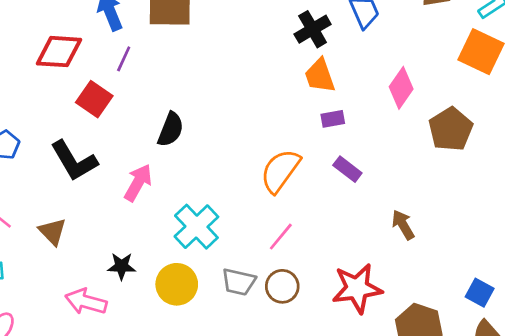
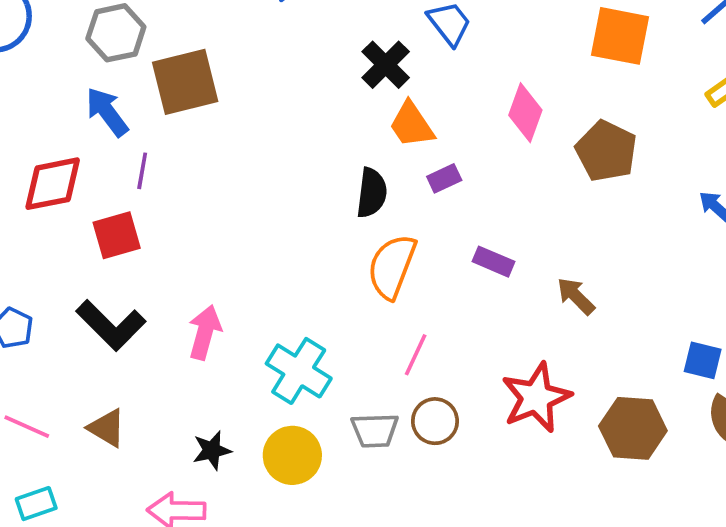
red square: (94, 99) -> (117, 235), turned -36
black semicircle: (171, 129) -> (372, 193), moved
purple rectangle: (347, 169) -> (493, 262), moved

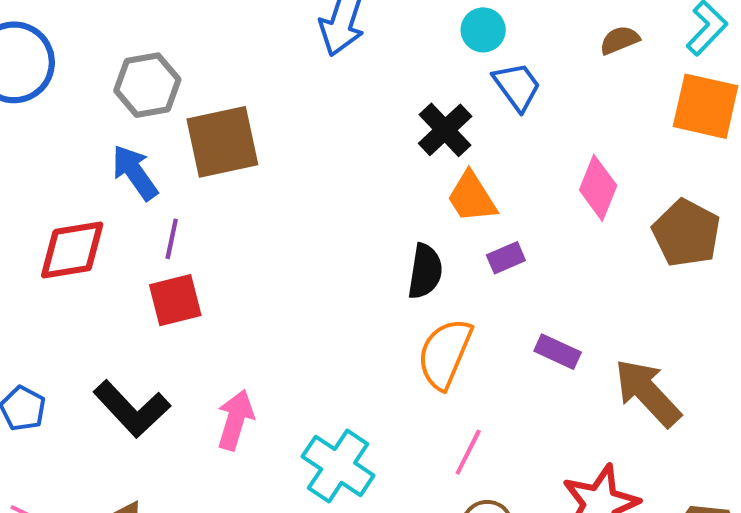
red square: (117, 235) -> (175, 300), moved
brown arrow: (576, 296) -> (648, 393), size x1.6

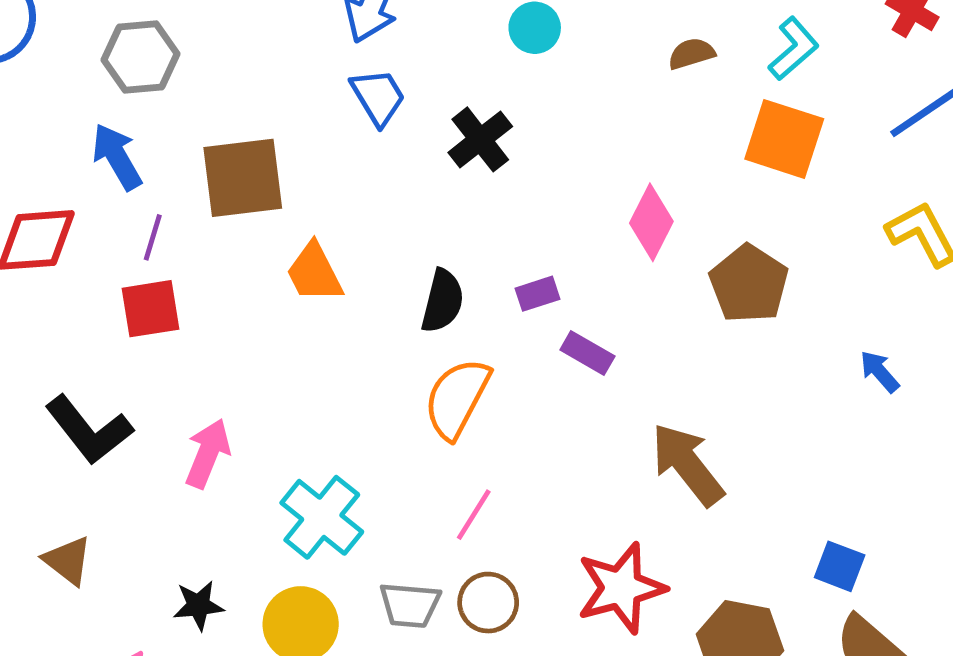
blue trapezoid: (517, 86) -> (378, 97), moved
brown square: (222, 142) -> (243, 178), moved
orange trapezoid: (472, 197) -> (314, 273), moved
purple rectangle: (558, 352) -> (587, 353), moved

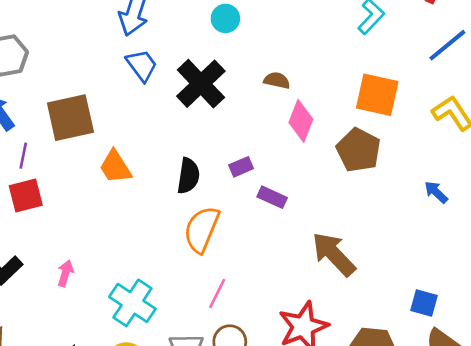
brown semicircle: (691, 54) -> (277, 80), moved, turned 35
black cross: (480, 139) -> (201, 84), size x1.4
orange square: (784, 139) -> (377, 95), moved
pink arrow: (208, 453) -> (65, 273), size x0.7

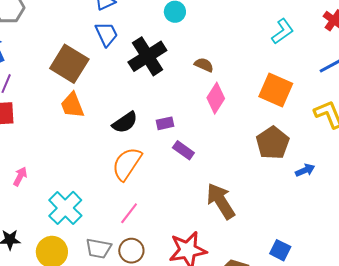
brown square: (70, 118) -> (69, 64), moved, turned 33
brown pentagon: (358, 150) -> (273, 143), moved
black semicircle: (188, 176) -> (125, 122), turned 36
blue arrow: (436, 192) -> (305, 170), turned 102

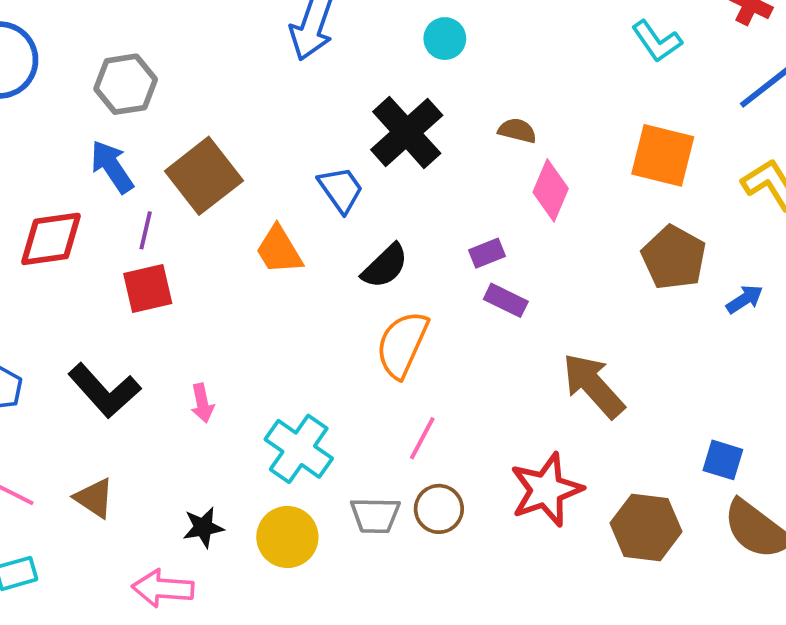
cyan L-shape: (283, 31) -> (657, 41), turned 100
blue trapezoid: (106, 34) -> (341, 190), moved
brown square: (69, 64) -> (204, 176), moved, turned 30
purple rectangle: (165, 123) -> (487, 253), moved
pink arrow: (20, 176) -> (202, 403), turned 150

